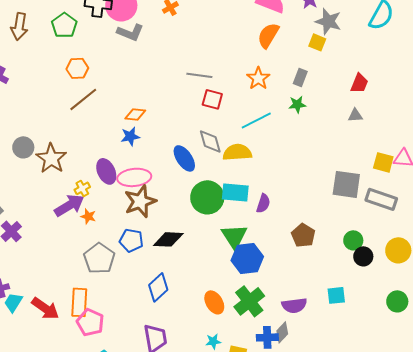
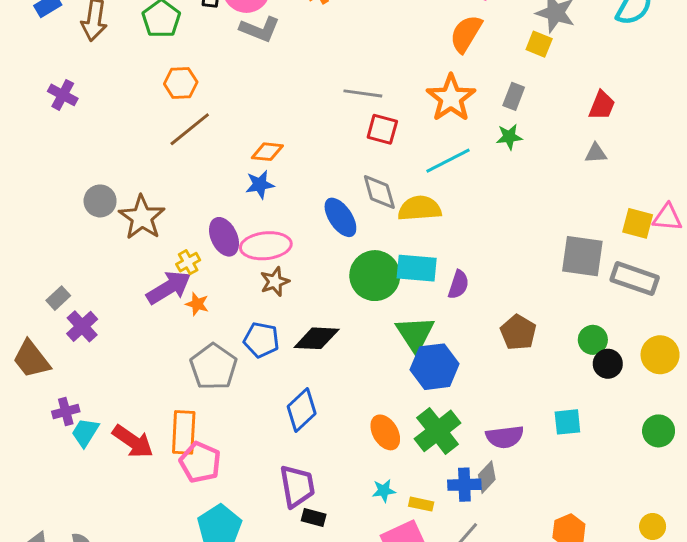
orange star: (258, 78) -> (451, 98), size x1.4
brown star: (140, 201) -> (275, 282), size x0.6

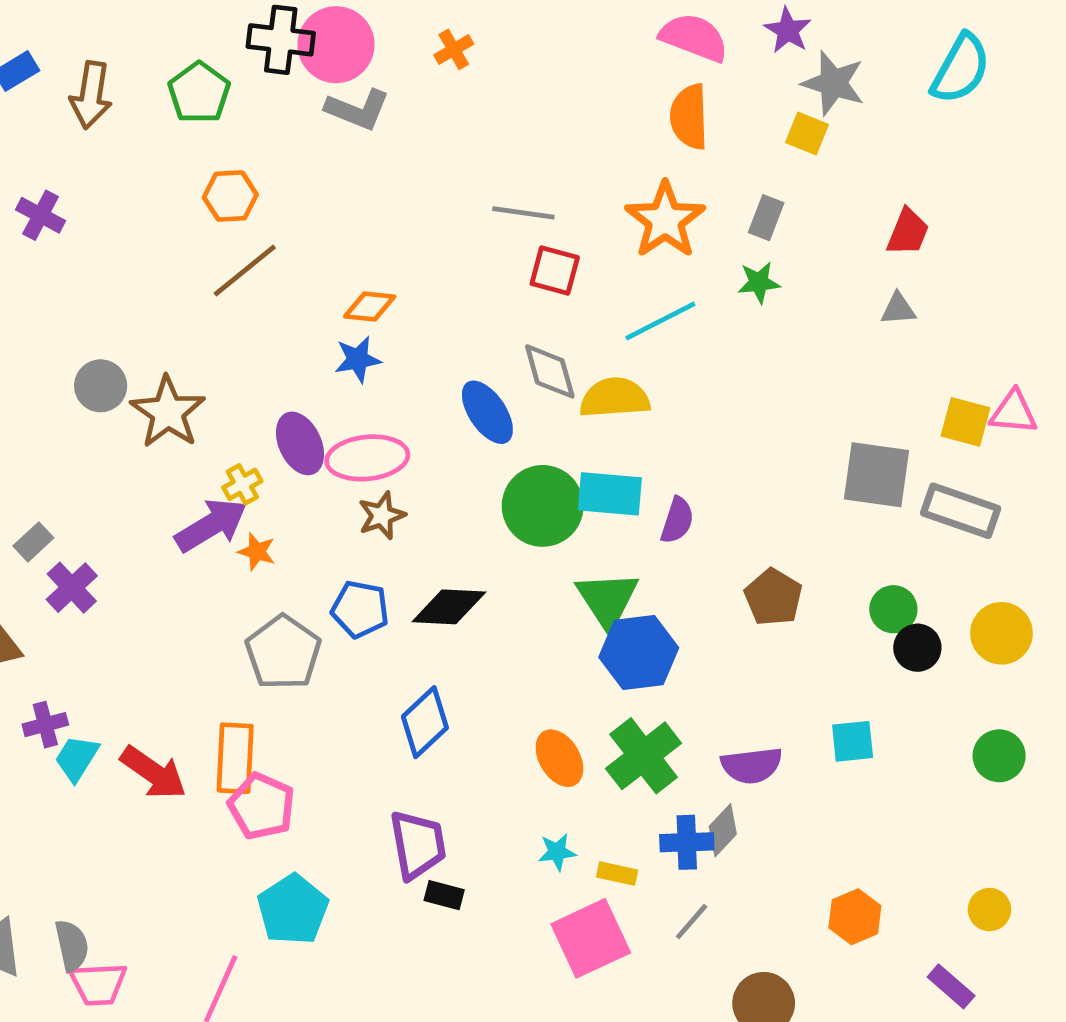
orange semicircle: (466, 34) -> (689, 117), turned -33

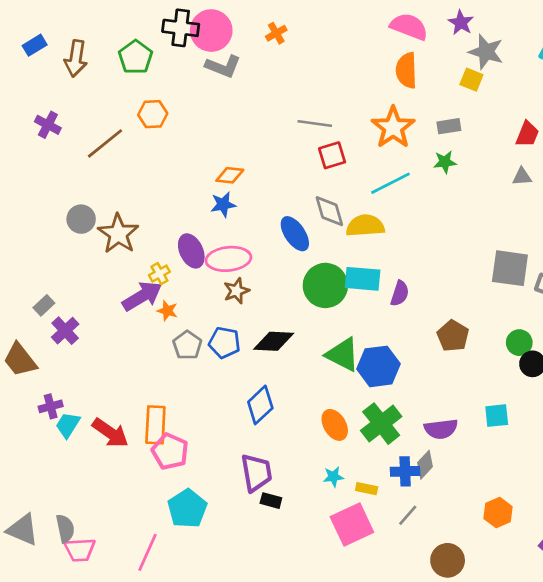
gray rectangle: (766, 218) -> (449, 126), turned 60
brown line: (245, 270) -> (105, 143), moved
red square: (555, 270) -> (332, 155), turned -32
green triangle: (607, 600) -> (343, 355), moved, turned -30
gray pentagon: (283, 652) -> (187, 345), moved, size x0.7

